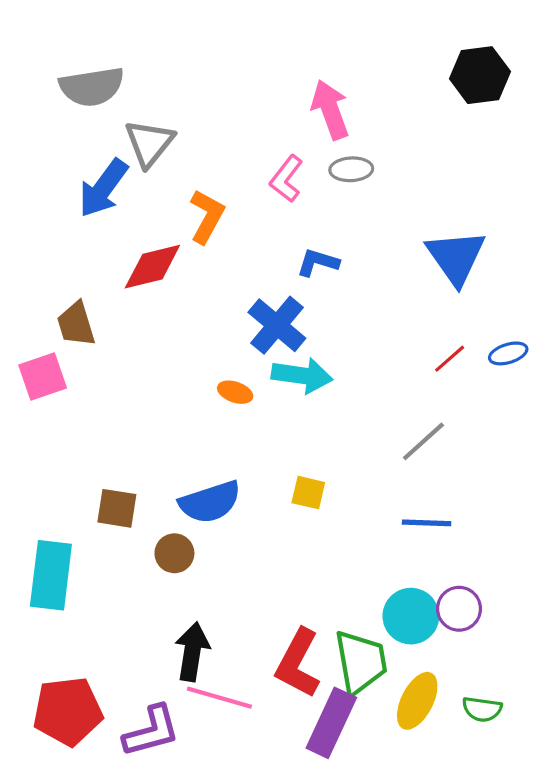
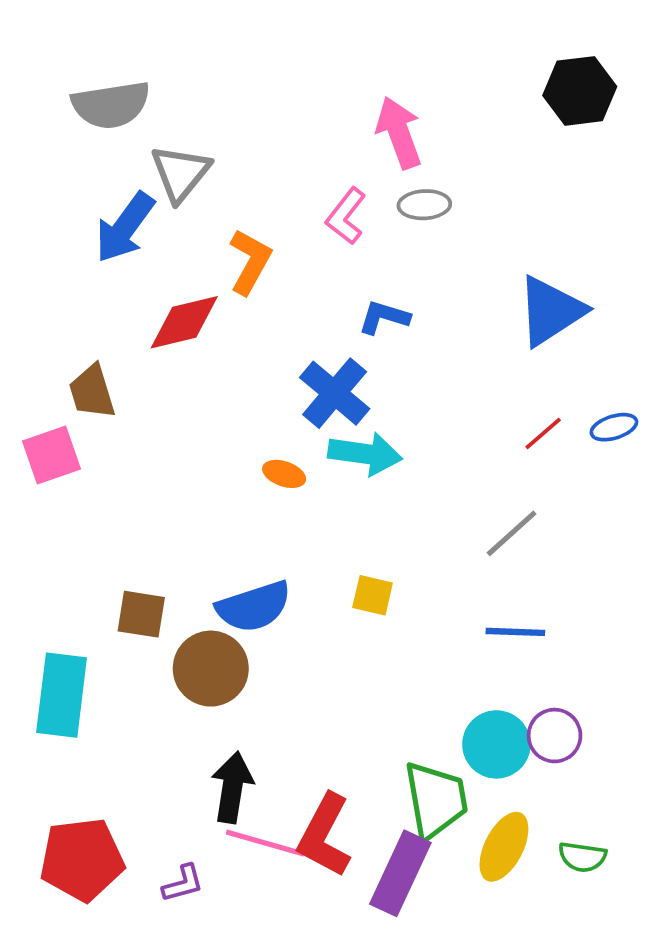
blue triangle: (456, 257) -> (551, 311), turned 32
brown circle: (174, 553) -> (211, 669), size x1.6
red L-shape: (298, 663) -> (325, 835), moved
purple L-shape: (151, 731) -> (183, 883), size x0.6

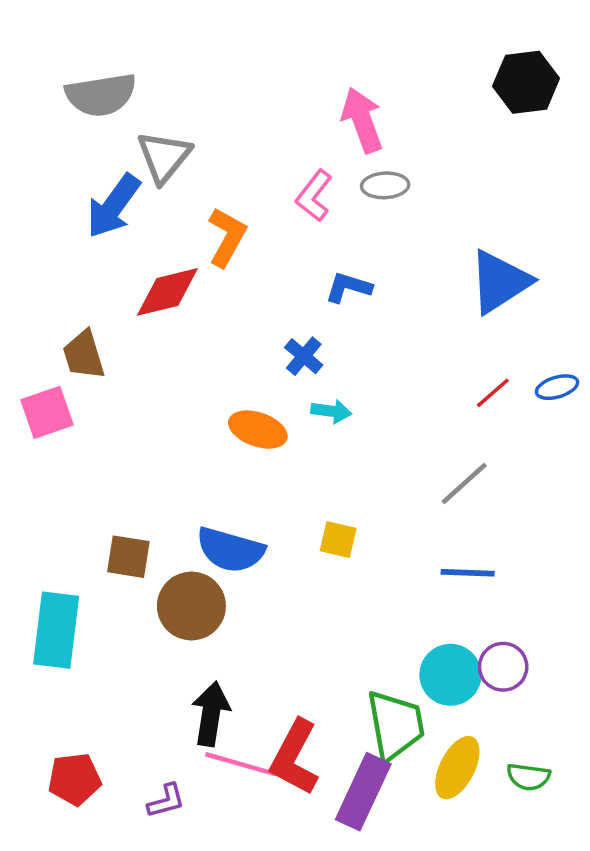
blue cross: (335, 393) -> (304, 356), size x0.6
cyan arrow: (365, 454) -> (331, 411), size x0.6
orange ellipse: (284, 474) -> (258, 430), size x1.5
blue semicircle: (254, 607) -> (230, 550), turned 34
red pentagon: (82, 859) -> (75, 779), size x0.7

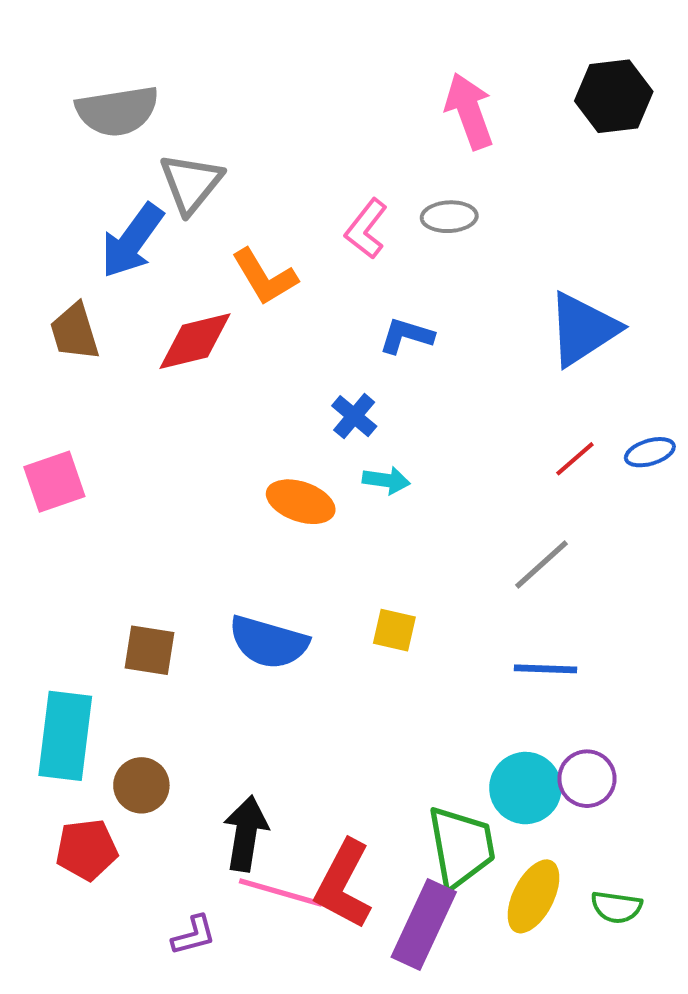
pink arrow: (362, 120) -> (469, 111), moved
orange L-shape: (227, 237) -> (265, 277), turned 120
brown trapezoid: (84, 355) -> (75, 332), moved
brown circle: (191, 606) -> (141, 785), moved, size x0.7
red pentagon: (75, 779) -> (87, 850), moved

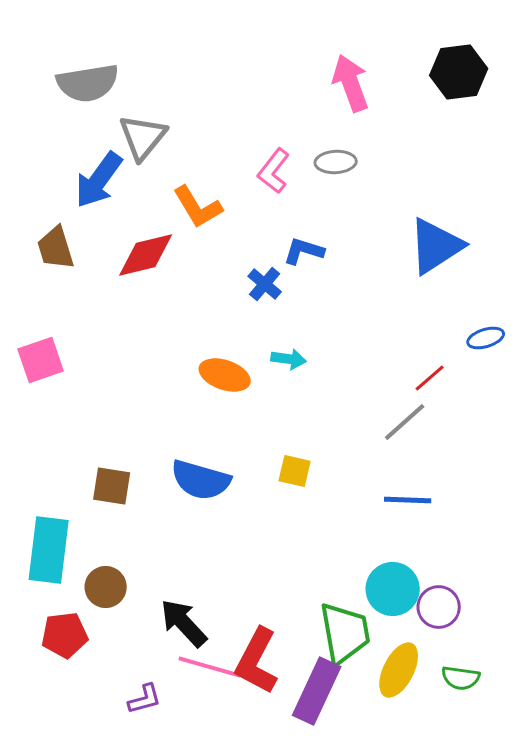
blue cross: (354, 416) -> (265, 284), moved
red line: (575, 459) -> (430, 378), moved
purple circle: (587, 779) -> (439, 607), moved
black arrow: (246, 834) -> (184, 623), turned -52

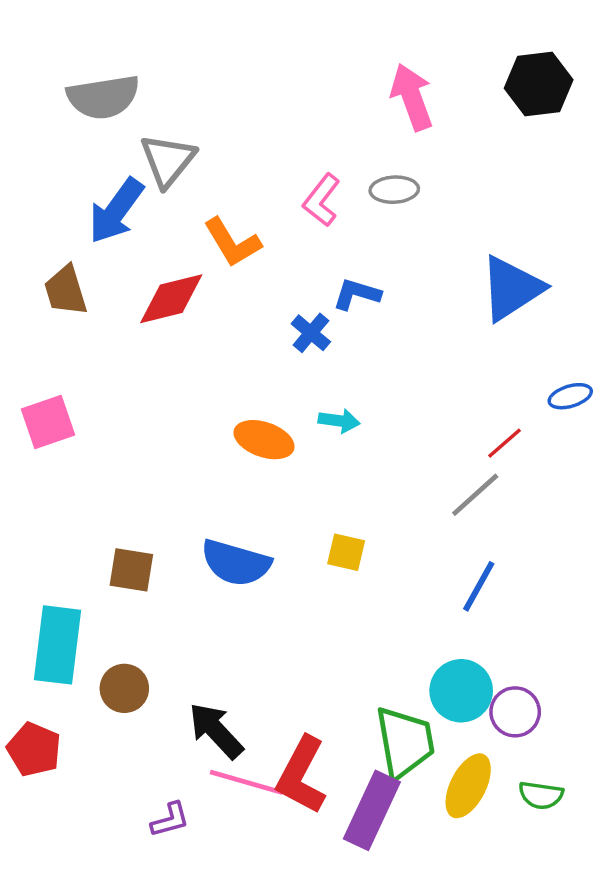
blue line: (408, 500) -> (479, 586), turned -63
red pentagon: (65, 635) -> (34, 749), moved, turned 30

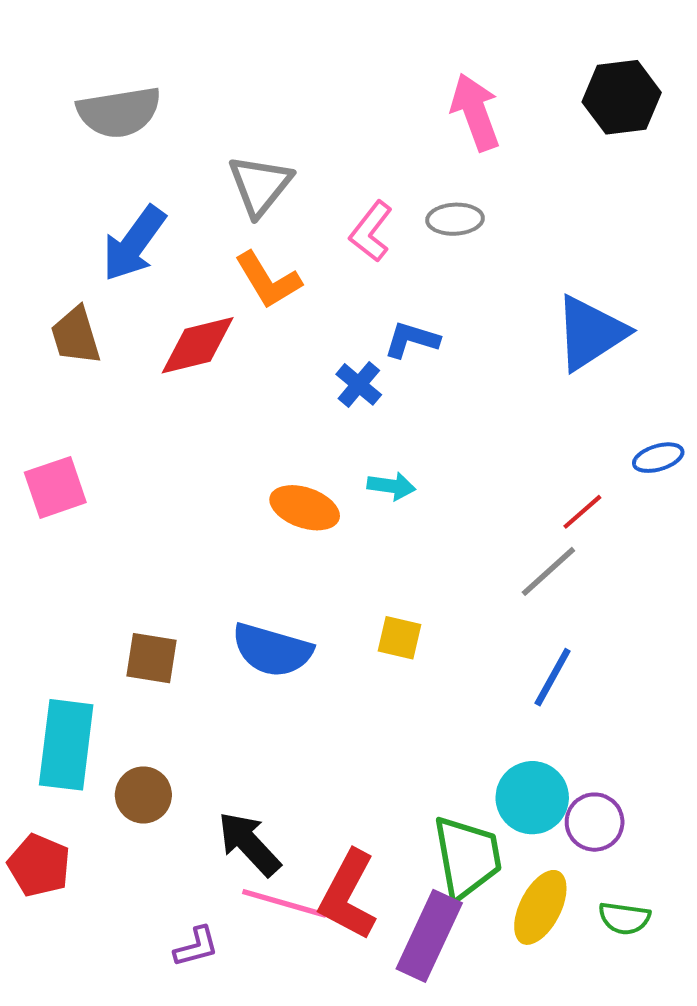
gray triangle: (168, 160) -> (260, 185), moved

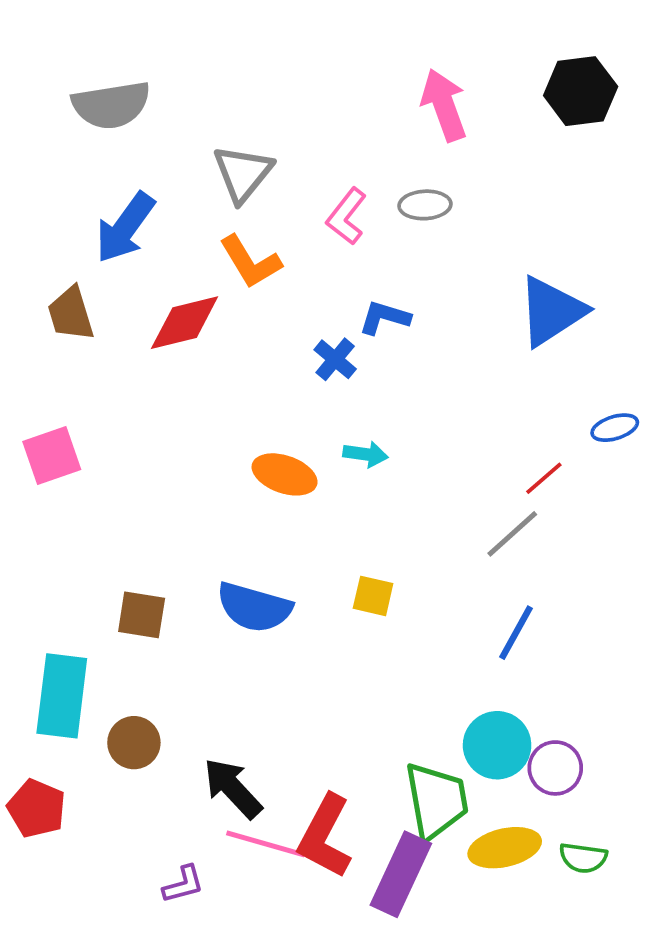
yellow ellipse: (540, 907) -> (505, 848), turned 50

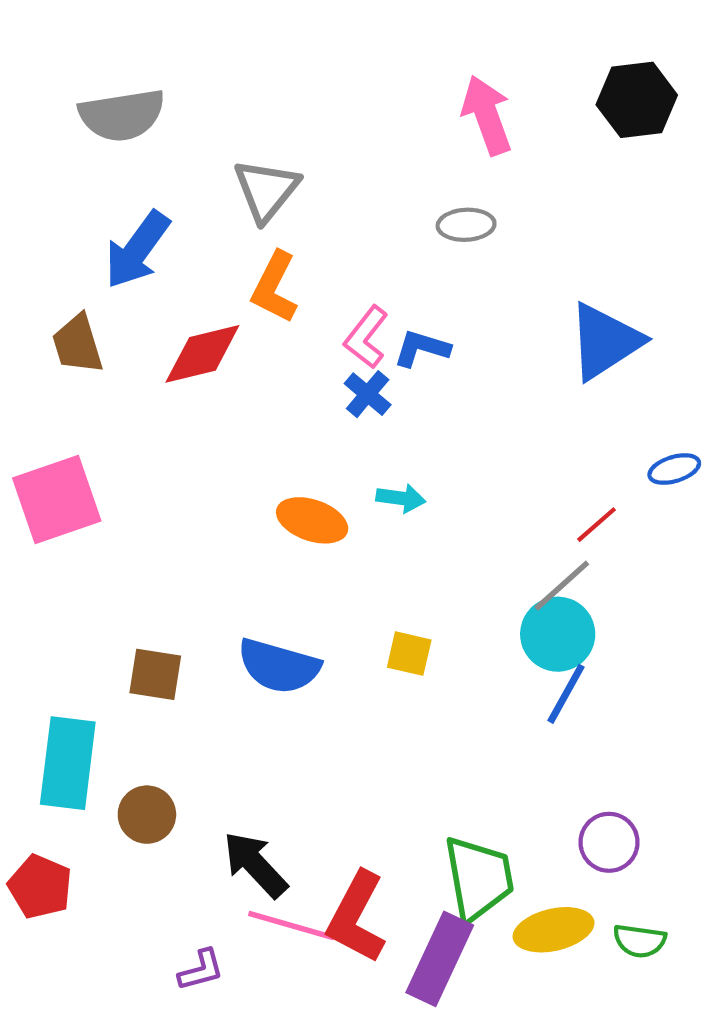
pink L-shape: (347, 216) -> (366, 337), moved
orange L-shape: (250, 262) -> (275, 287), turned 58
pink square: (52, 455) -> (57, 500), size x1.4
cyan circle: (497, 745) -> (558, 634), moved

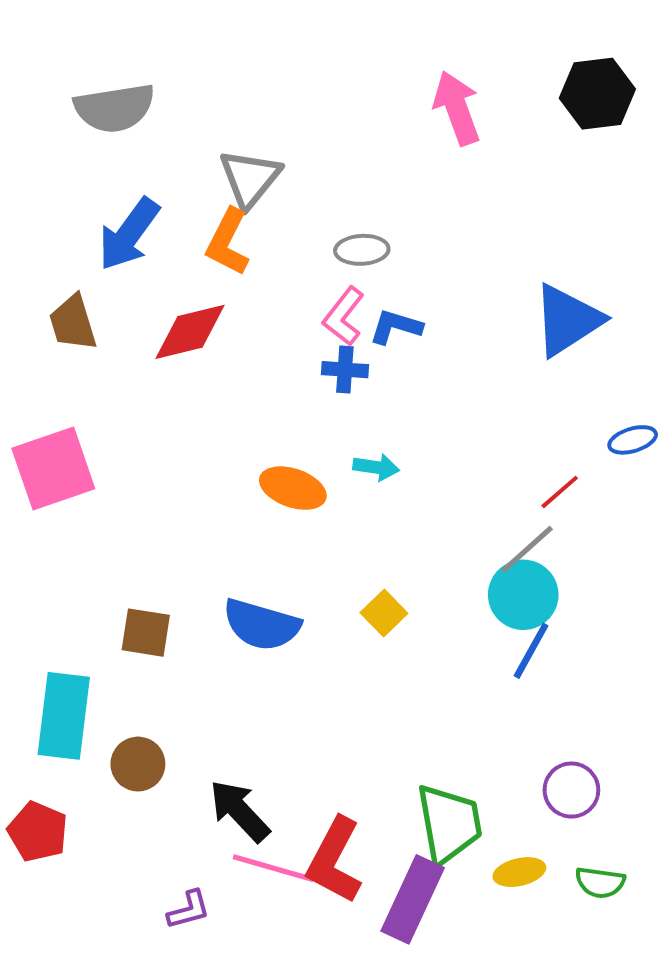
gray ellipse: (466, 225) -> (362, 250), moved
orange L-shape: (275, 287) -> (228, 242), moved
blue cross: (368, 394) -> (345, 370), turned -36
yellow square: (409, 654) -> (384, 613), turned 33
yellow ellipse: (554, 930) -> (519, 872), size x0.7

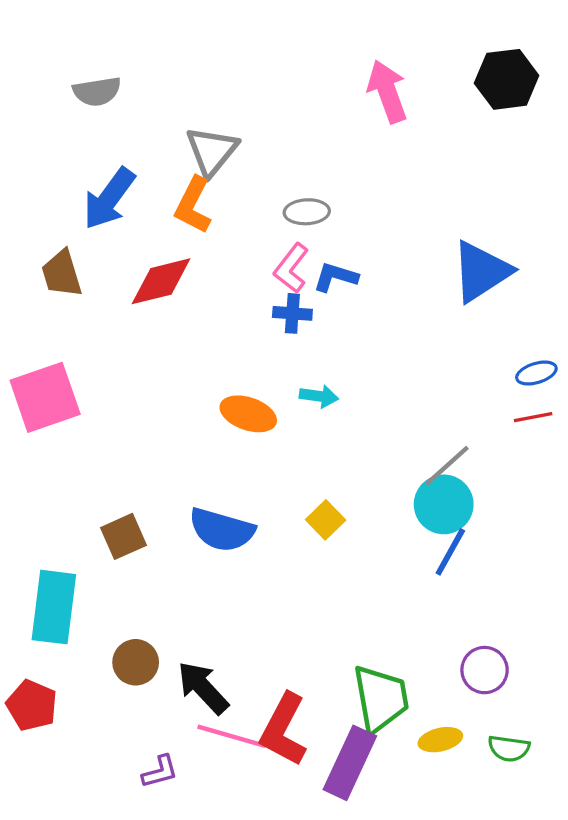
gray semicircle: (115, 108) -> (97, 91), size x0.7
red line: (560, 492) -> (533, 417), moved, turned 30
brown square: (146, 633) -> (123, 536), turned -33
brown circle: (138, 764) -> (136, 662), moved

